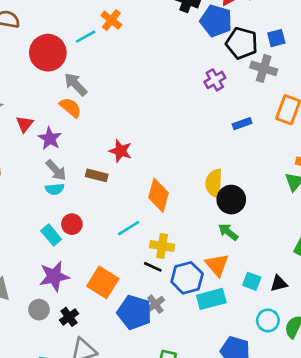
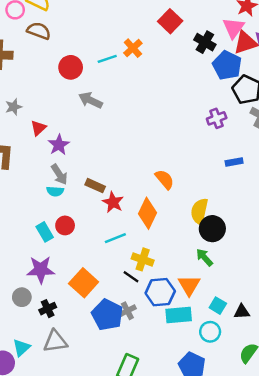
red circle: (48, 53) -> (71, 67), size x0.7
gray arrow: (76, 84) -> (91, 100), turned -30
orange semicircle: (70, 107) -> (165, 179), moved
red star: (120, 151) -> (113, 202), moved
cyan circle: (268, 320) -> (210, 332), moved

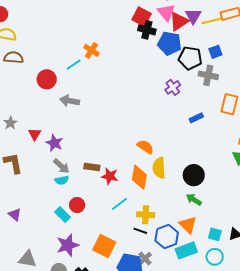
red square: (170, 21) -> (142, 17), moved
yellow semicircle: (199, 211) -> (159, 168), moved

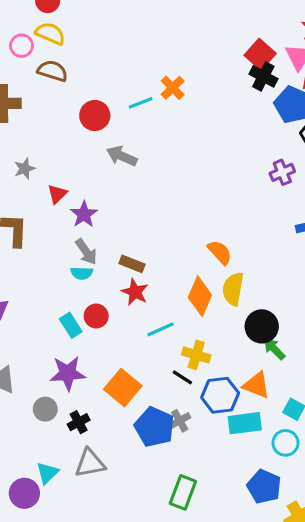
black circle: (194, 175) -> (262, 326), moved
red star: (110, 176) -> (135, 292), moved
orange triangle: (188, 225) -> (256, 385), turned -36

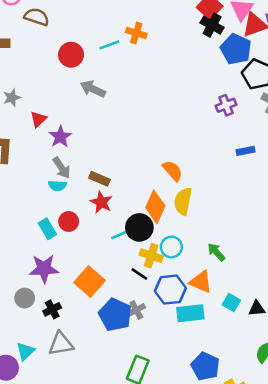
orange cross: (173, 88) -> (136, 33), turned -30
black circle: (262, 326) -> (139, 227), moved
cyan circle: (285, 443) -> (171, 247), moved

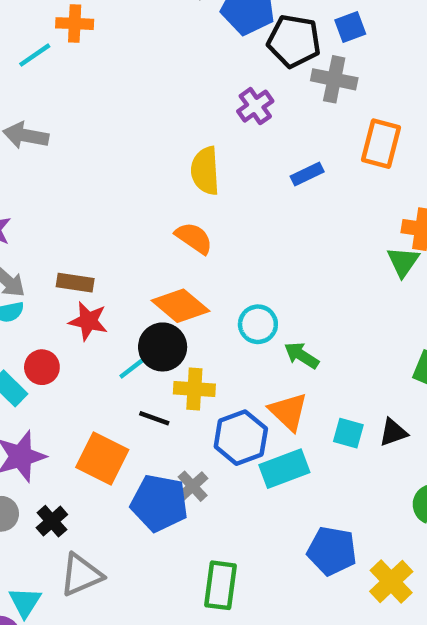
yellow semicircle: (183, 201) -> (205, 171), moved
orange diamond: (155, 207) -> (180, 306), turned -60
cyan circle: (171, 247) -> (258, 324), moved
black line: (139, 274) -> (154, 418), moved
orange triangle: (201, 282) -> (288, 412), turned 35

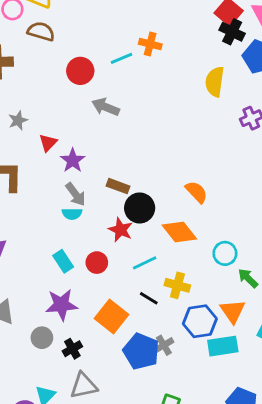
yellow semicircle: (205, 171) -> (215, 82), moved
brown rectangle: (75, 283) -> (118, 186), moved
black circle: (163, 347) -> (140, 208), moved
red circle: (42, 367) -> (97, 263), moved

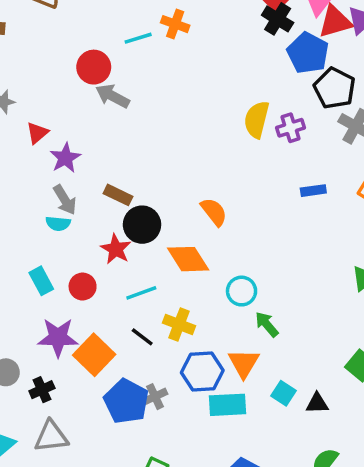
red circle: (80, 71) -> (94, 67), moved
yellow semicircle: (215, 82) -> (257, 120), moved
purple star: (61, 305) -> (58, 337), moved

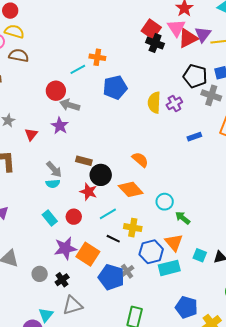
blue pentagon: (308, 53) -> (115, 88), moved, turned -30
purple star: (65, 158) -> (60, 126), moved

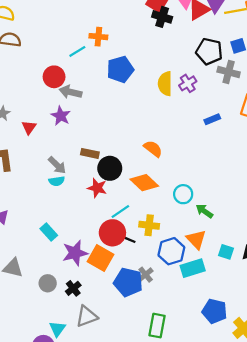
red circle: (74, 217) -> (112, 233), moved, size x1.5
cyan rectangle: (50, 218) -> (49, 232), moved

